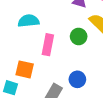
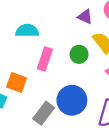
blue circle: (77, 79) -> (72, 100), size x1.6

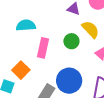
orange square: (17, 82) -> (21, 70), turned 30

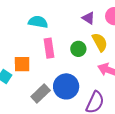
pink rectangle: (43, 48) -> (49, 48), turned -36
orange square: (21, 70) -> (22, 64), turned 30

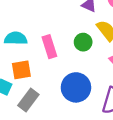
cyan semicircle: (38, 22) -> (16, 38), moved
gray rectangle: (41, 93) -> (28, 100), moved

